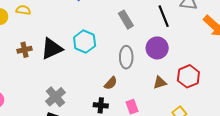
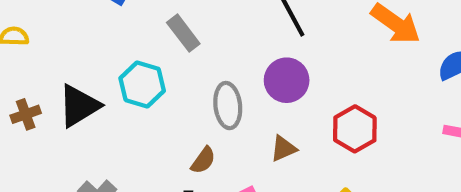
gray rectangle: (126, 20) -> (183, 33), moved
brown triangle: (160, 83) -> (283, 149), moved

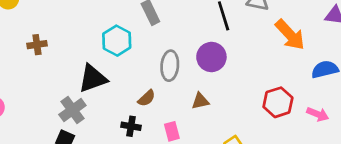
black triangle: (79, 106) -> (93, 78), moved
red hexagon: (355, 129) -> (278, 102), moved

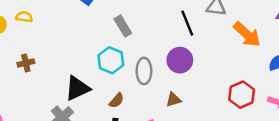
cyan hexagon: (117, 41) -> (111, 60), moved
brown semicircle: (147, 98) -> (117, 101), moved

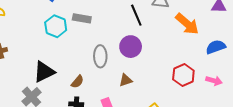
gray rectangle: (123, 26) -> (82, 18), turned -48
cyan hexagon: (111, 60) -> (56, 26), moved

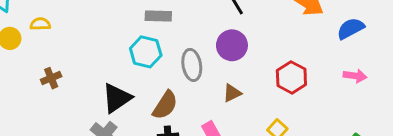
cyan hexagon: (56, 26) -> (146, 52), moved
red hexagon: (183, 75) -> (291, 77), moved
brown semicircle: (77, 82) -> (165, 105), size x1.5

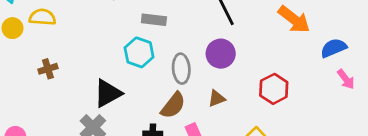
yellow semicircle: (40, 24) -> (42, 17), size x1.4
pink arrow: (355, 76) -> (346, 79), moved, turned 40
brown semicircle: (165, 105) -> (173, 105), moved

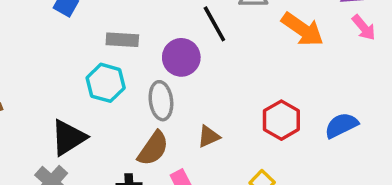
blue semicircle: (334, 48) -> (341, 125), moved
purple circle: (221, 54) -> (181, 57), moved
pink arrow: (346, 79) -> (364, 28), moved

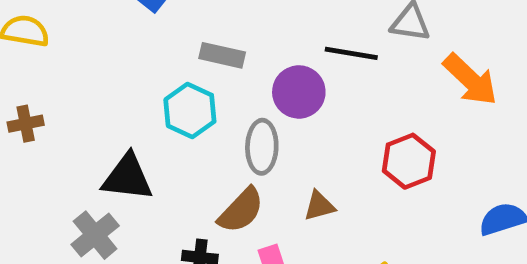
black line: (214, 24) -> (351, 53), turned -60
red hexagon: (281, 120) -> (409, 161), moved
black triangle: (68, 138) -> (127, 177), turned 30

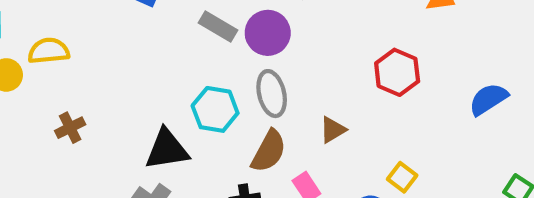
gray rectangle: (222, 55) -> (218, 26), turned 33
purple circle: (299, 92) -> (268, 33), moved
cyan hexagon: (190, 111) -> (215, 109), moved

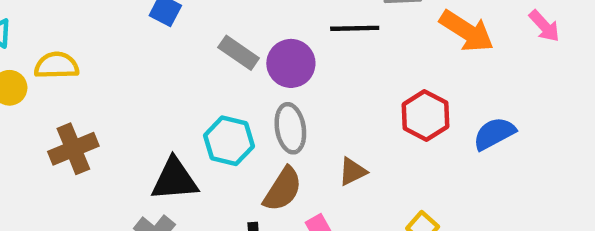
blue semicircle: (488, 99) -> (494, 134), moved
brown cross: (70, 128) -> (73, 149), size x1.5

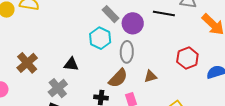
cyan hexagon: (229, 141) -> (100, 38), moved
brown cross: (73, 149) -> (27, 63), moved, turned -30
black triangle: (175, 179) -> (71, 64), size x0.7

